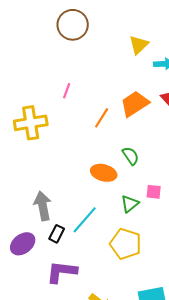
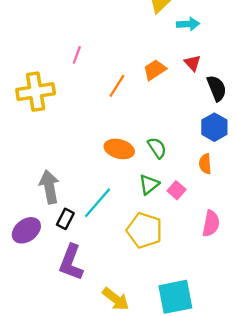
orange trapezoid: (135, 104) -> (155, 70), size x0.7
green semicircle: (131, 156) -> (157, 148), moved
pink square: (154, 192) -> (177, 190), moved, turned 35
purple L-shape: (62, 272) -> (71, 262), turned -76

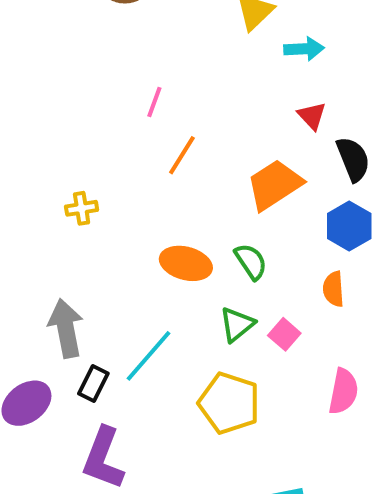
pink line: (77, 55) -> (154, 102), moved
orange trapezoid: (155, 70) -> (274, 185), moved, size x1.4
yellow cross: (36, 92) -> (82, 208), moved, size x0.5

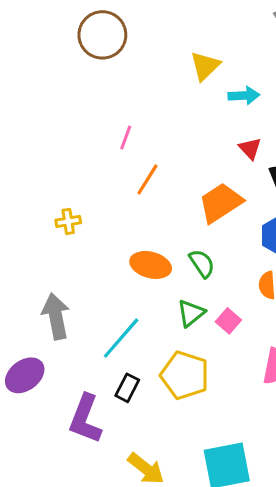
black rectangle: (93, 383) -> (127, 388), moved

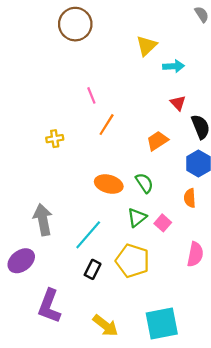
pink line: (126, 137) -> (91, 95), turned -42
orange trapezoid: (221, 203) -> (157, 141), size x0.7
yellow cross: (68, 221) -> (55, 139), moved
purple L-shape: (85, 419) -> (49, 306), moved

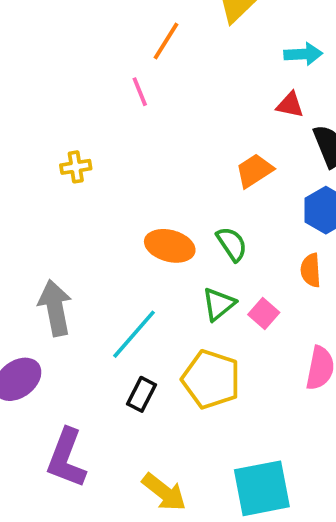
cyan arrow: (174, 66) -> (303, 54), moved
red triangle: (178, 103) -> (290, 105), turned -35
orange line: (107, 125) -> (166, 41), moved

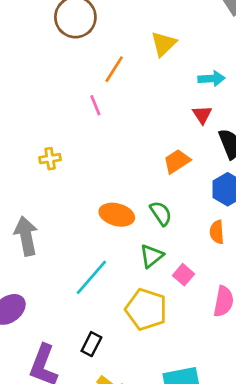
red triangle: (290, 105) -> (202, 115), turned 45
gray arrow: (55, 308) -> (26, 236), moved
pink square: (264, 314) -> (184, 275), moved
black rectangle: (142, 394) -> (91, 344), moved

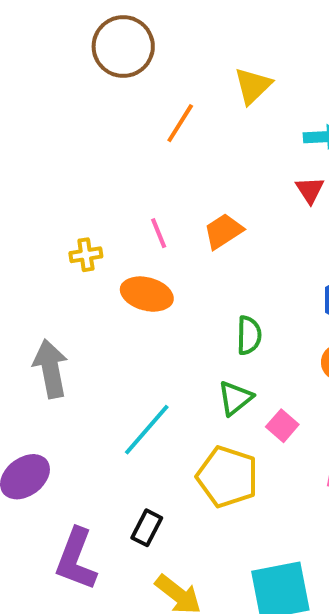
pink line: (95, 105) -> (159, 233), moved
orange trapezoid: (177, 161) -> (223, 231), moved
green semicircle: (161, 213) -> (249, 335), turned 35
orange ellipse: (117, 215) -> (147, 294), moved

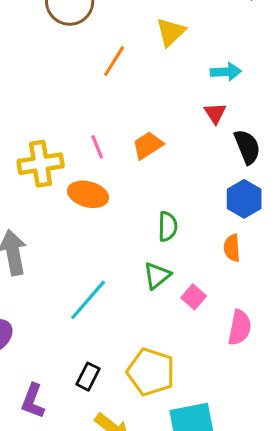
yellow cross: (86, 255) -> (41, 164), size x1.8
yellow pentagon: (227, 477) -> (151, 372), moved
purple L-shape: (76, 559) -> (33, 401), size x0.7

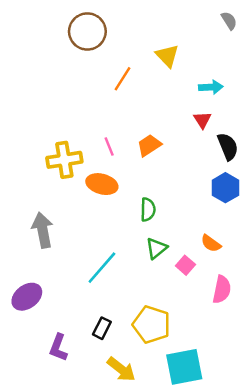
yellow triangle: (171, 32) -> (167, 56), turned -30
green semicircle: (168, 226) -> (148, 209), moved
orange semicircle: (232, 248) -> (211, 243), moved, turned -50

